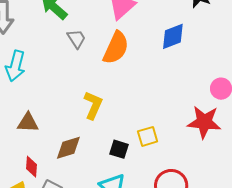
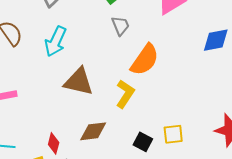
orange semicircle: (116, 48) -> (145, 60), moved
brown triangle: (28, 123) -> (79, 82), moved, size x1.4

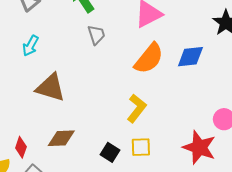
cyan arrow: (56, 41) -> (31, 46), size x0.7
orange semicircle: (145, 60) -> (149, 58), moved
yellow L-shape: (125, 94) -> (137, 108), moved

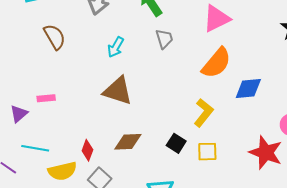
cyan arrow: (31, 46) -> (116, 47), moved
blue diamond: (190, 57) -> (248, 89), moved
black square: (110, 152) -> (176, 143), moved

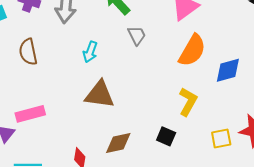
brown semicircle: (55, 37) -> (28, 52), turned -152
pink rectangle: (46, 98) -> (30, 114), size x1.6
yellow square: (207, 152) -> (221, 139), moved

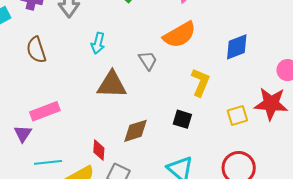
gray trapezoid: (137, 35) -> (148, 60), moved
orange semicircle: (192, 50) -> (180, 35), moved, turned 36

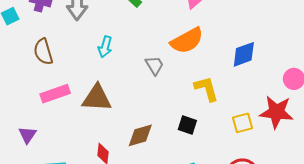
yellow L-shape: (200, 82) -> (206, 89), turned -40
brown triangle: (112, 85) -> (97, 98), moved
pink rectangle: (45, 111) -> (55, 94), moved

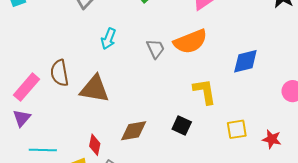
brown semicircle: (43, 52) -> (60, 73), moved
gray trapezoid: (155, 65) -> (155, 49), moved
pink rectangle: (55, 94) -> (27, 87), moved, turned -36
red star: (276, 112) -> (272, 139), moved, size x0.6

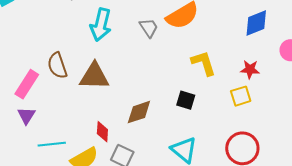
cyan arrow: (108, 39) -> (101, 25), size x1.5
blue diamond: (245, 61) -> (256, 23), moved
red star: (272, 139) -> (250, 69), moved

